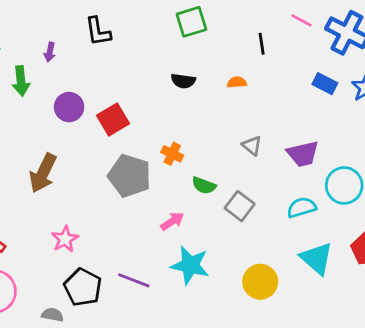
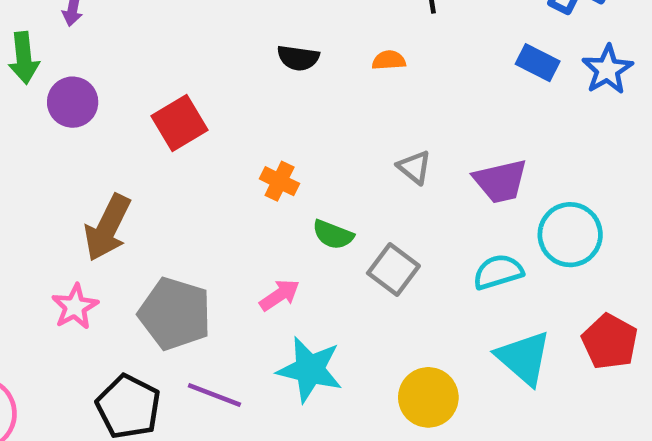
purple circle: (69, 107) -> (73, 102), moved
brown arrow: (43, 173) -> (107, 228), moved
gray pentagon: (130, 176) -> (175, 314), moved
pink star: (65, 239) -> (75, 307), moved

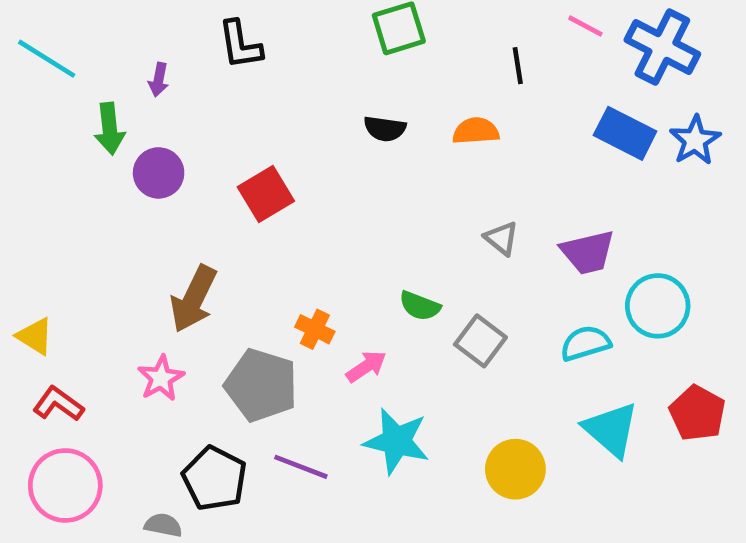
orange semicircle: (389, 60) -> (476, 131), size x1.4
blue rectangle: (538, 63) -> (625, 133), size x1.4
orange cross: (280, 181) -> (315, 329), moved

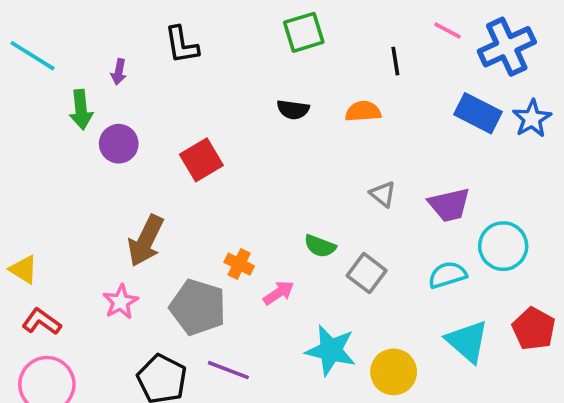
blue cross: (662, 47) -> (507, 47), turned 38
cyan star: (396, 441) -> (331, 350), moved

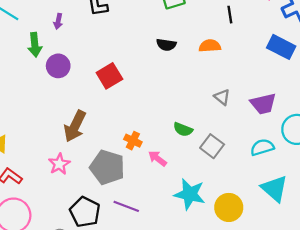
pink arrow: (279, 293) -> (157, 158), turned -108

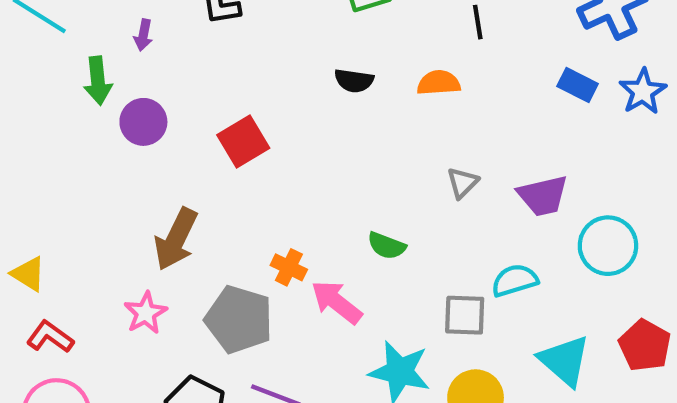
blue rectangle: (281, 47) -> (578, 85), size x0.7
gray triangle: (222, 97) -> (463, 183), turned 36
gray square: (212, 146) -> (465, 315), moved, turned -35
cyan semicircle: (262, 147) -> (515, 280), moved
pink arrow: (157, 158) -> (337, 302), size x1.4

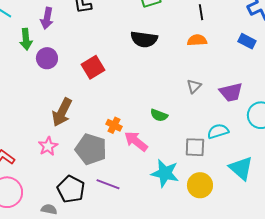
purple arrow: (143, 35) -> (47, 18), size x1.5
black semicircle: (354, 81) -> (144, 39), size x1.5
orange semicircle: (439, 83) -> (197, 40), moved

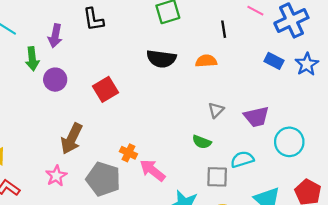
orange semicircle: (197, 40) -> (206, 61), moved
green semicircle: (159, 115) -> (202, 142), moved

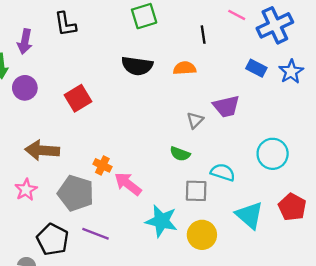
purple trapezoid: (256, 117) -> (226, 106), moved
brown arrow: (72, 139) -> (42, 150), turned 68
cyan semicircle: (242, 159) -> (223, 172), turned 35

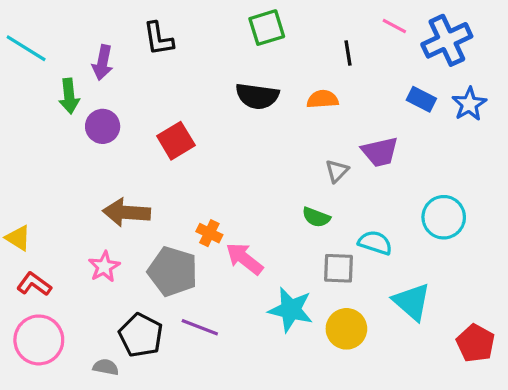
red pentagon: (292, 207) -> (476, 343), moved

